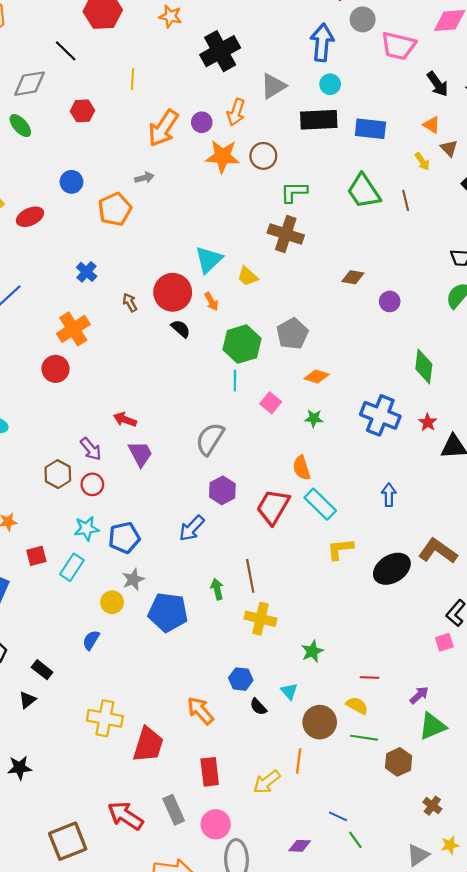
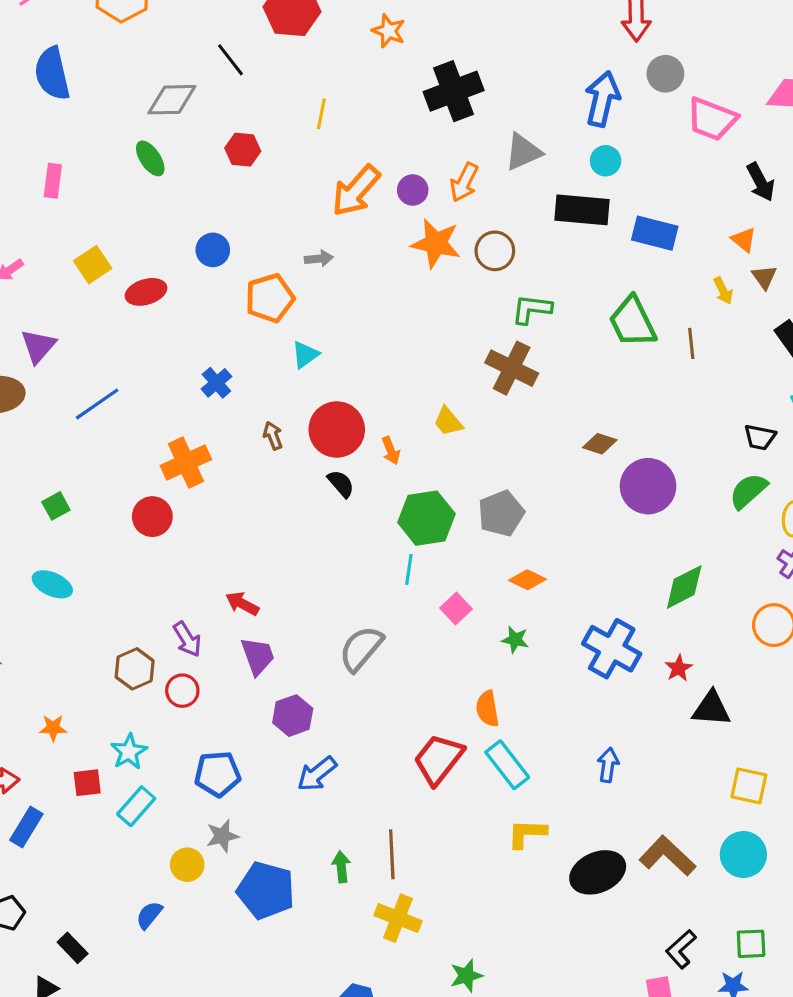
cyan triangle: (209, 260) -> (305, 355), moved, size x0.7
purple circle: (390, 301) -> (648, 486), size x1.8
green diamond: (424, 367) -> (684, 587), turned 48
purple hexagon: (222, 490) -> (293, 716), moved
cyan star: (86, 528) -> (129, 752), moved, turned -30

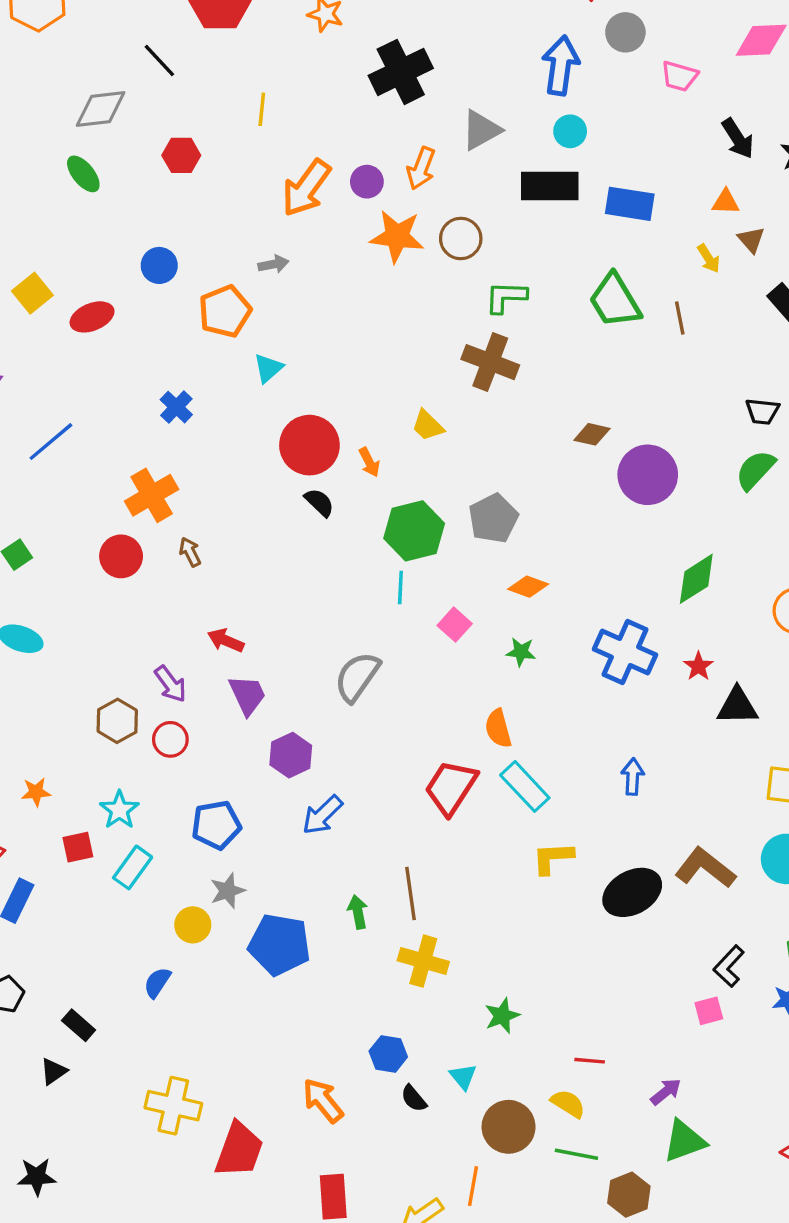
pink trapezoid: (712, 119) -> (679, 76), size x0.7
orange triangle: (744, 240) -> (726, 202), turned -32
brown arrow: (273, 436) -> (190, 552), moved

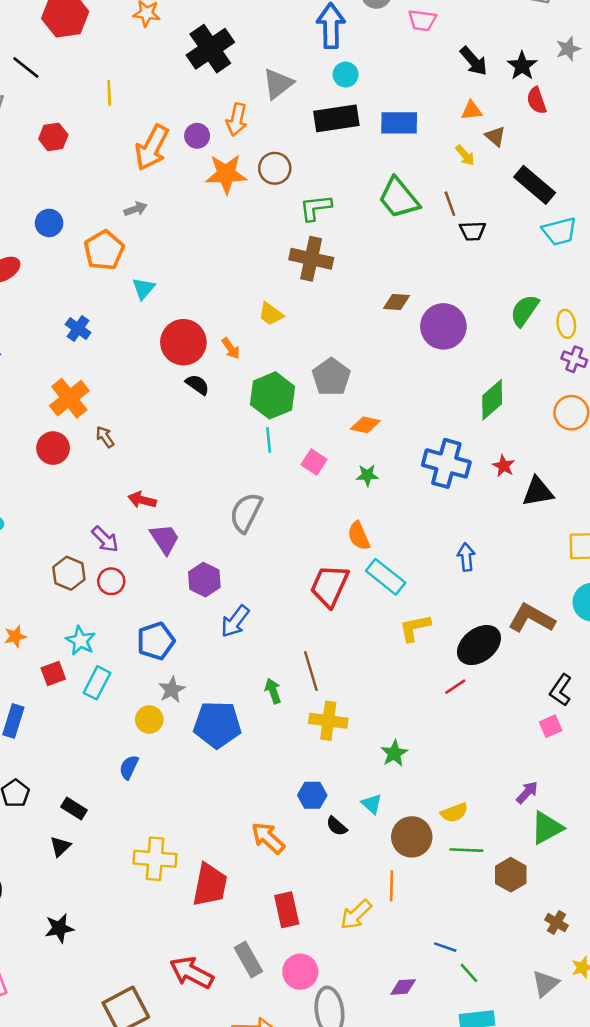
black trapezoid: (762, 411) -> (473, 231), moved
red line: (590, 1061) -> (455, 687), moved, turned -30
yellow semicircle: (568, 1104) -> (454, 813), turned 136

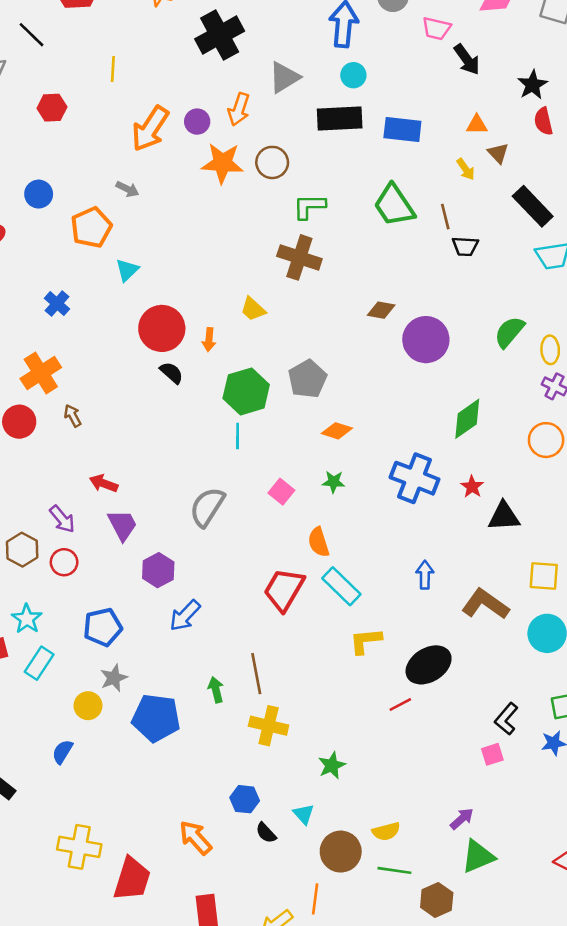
black arrow: (474, 61) -> (467, 59), moved
gray arrow: (136, 209) -> (127, 189), turned 40
orange arrow: (231, 348) -> (209, 340), turned 35
pink square: (314, 462) -> (281, 492), moved
brown L-shape: (532, 618) -> (485, 604), moved

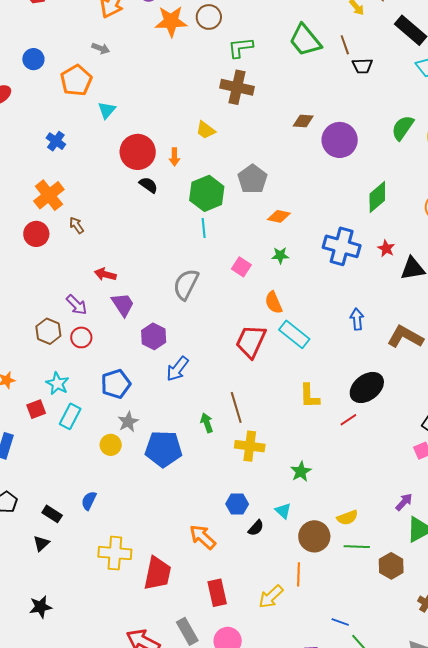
yellow L-shape: (366, 641) -> (309, 396), moved, turned -80
blue semicircle: (62, 752) -> (89, 501), moved
black semicircle: (266, 833) -> (256, 528), turned -90

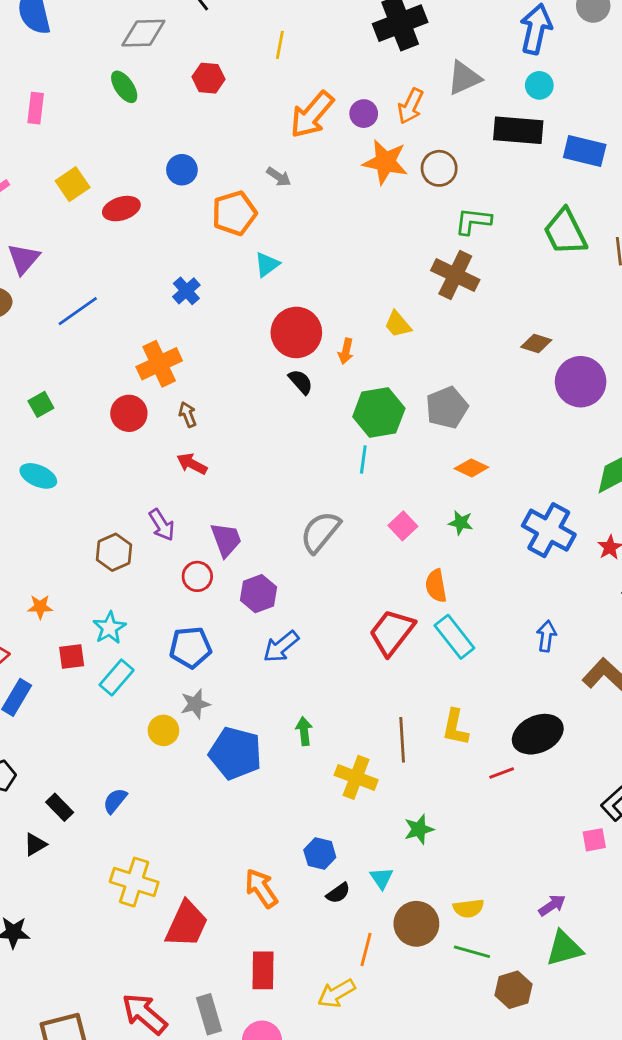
red arrow: (105, 274) -> (192, 464), moved
red circle: (81, 337) -> (197, 576), moved
brown line: (236, 407) -> (402, 740), moved
orange line: (299, 574) -> (366, 949), moved

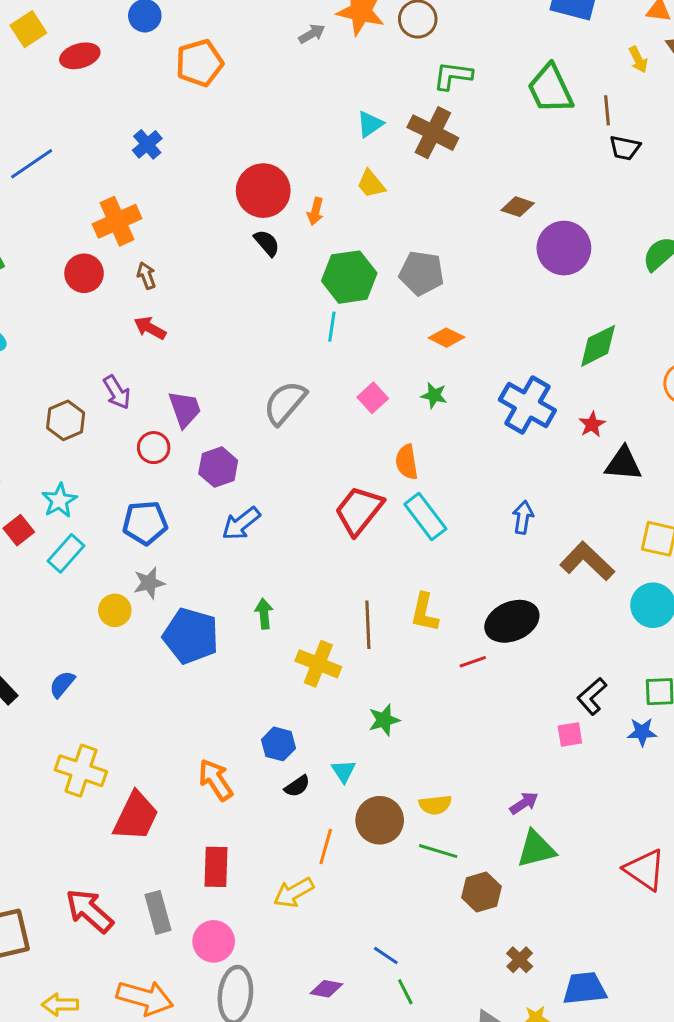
gray arrow: (279, 177) -> (312, 34), moved, turned -65
cyan triangle: (267, 264) -> (370, 124), moved
gray pentagon: (447, 408) -> (422, 273), turned 30
red square: (72, 656) -> (19, 530), turned -32

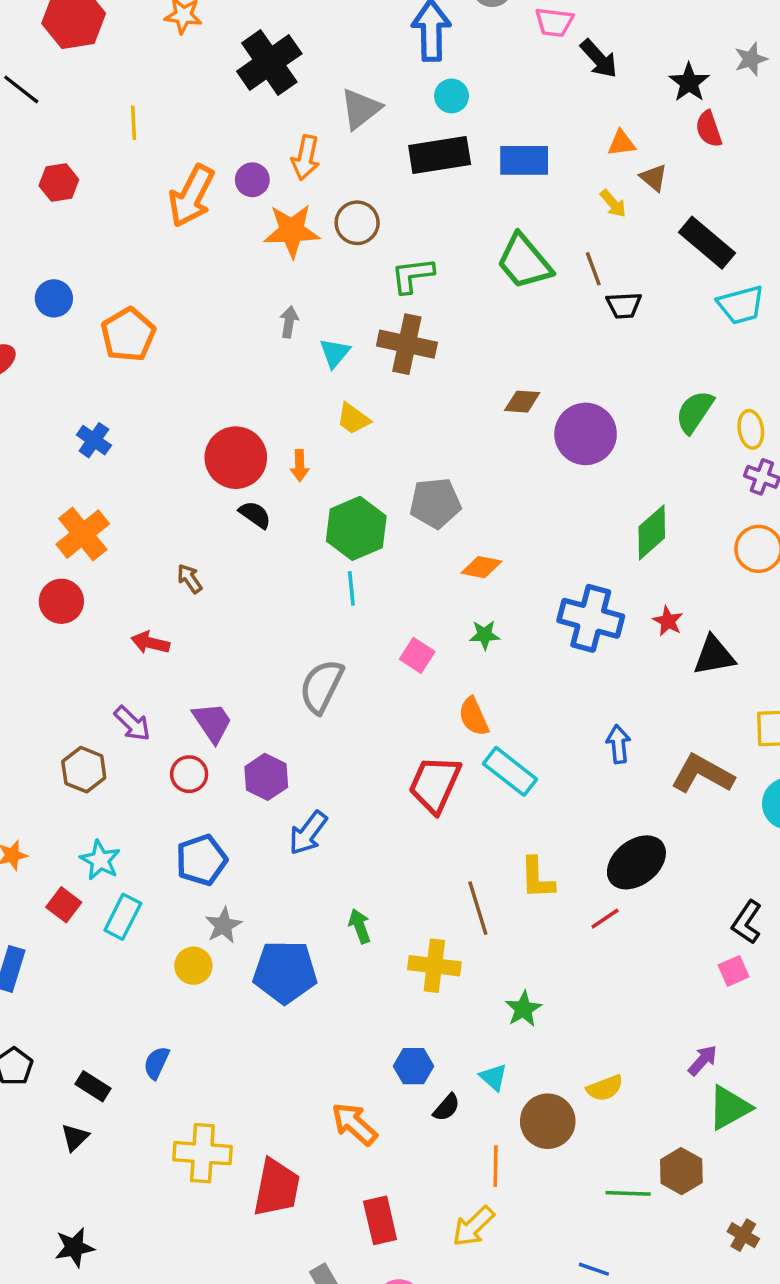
gray arrow: (312, 34) -> (289, 322), moved, turned -36
brown arrow: (146, 276) -> (190, 579), moved
green line: (438, 851) -> (628, 1193), moved

